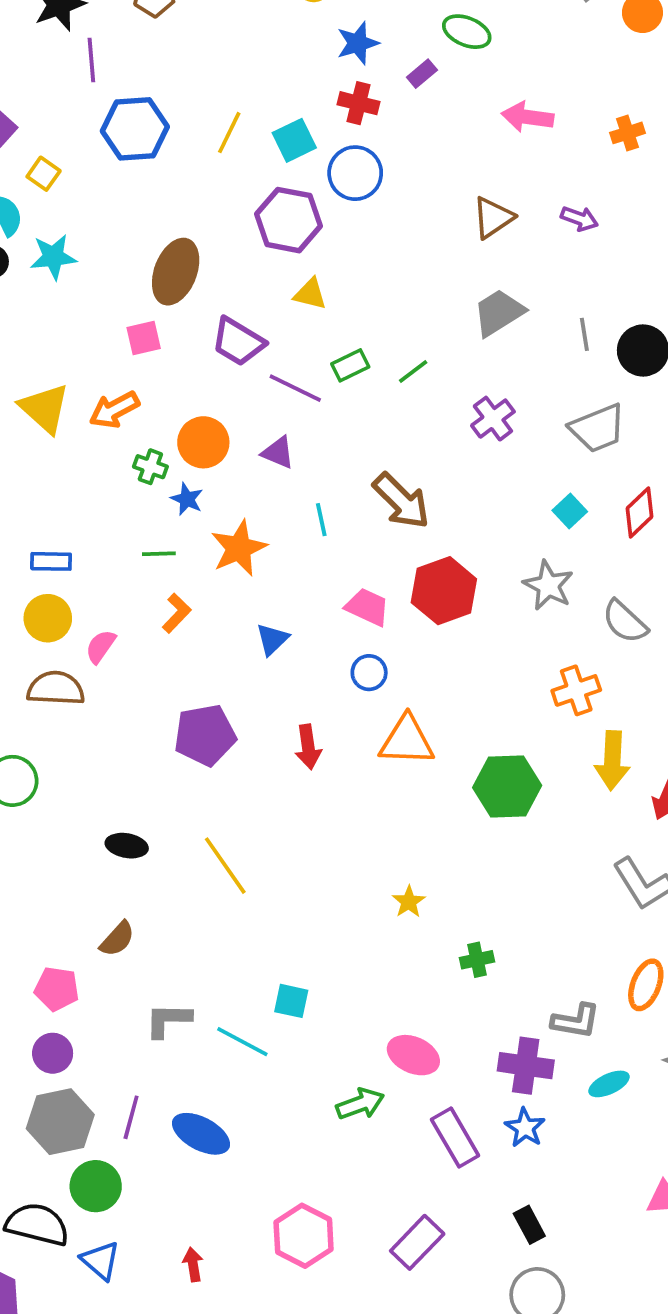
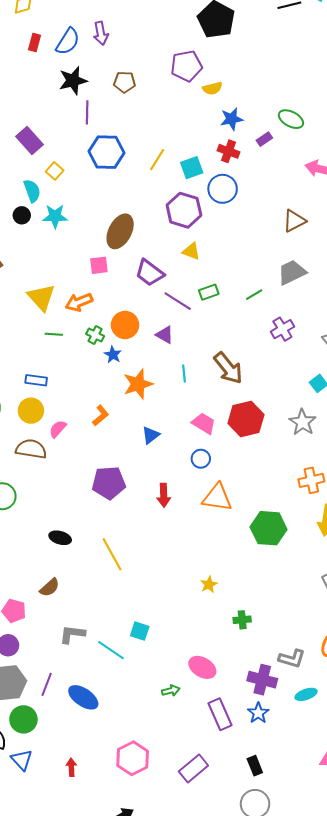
green line: (413, 372) -> (254, 295), moved
green line: (159, 554) -> (54, 334), moved
green arrow: (360, 1104) -> (171, 691), size x0.7

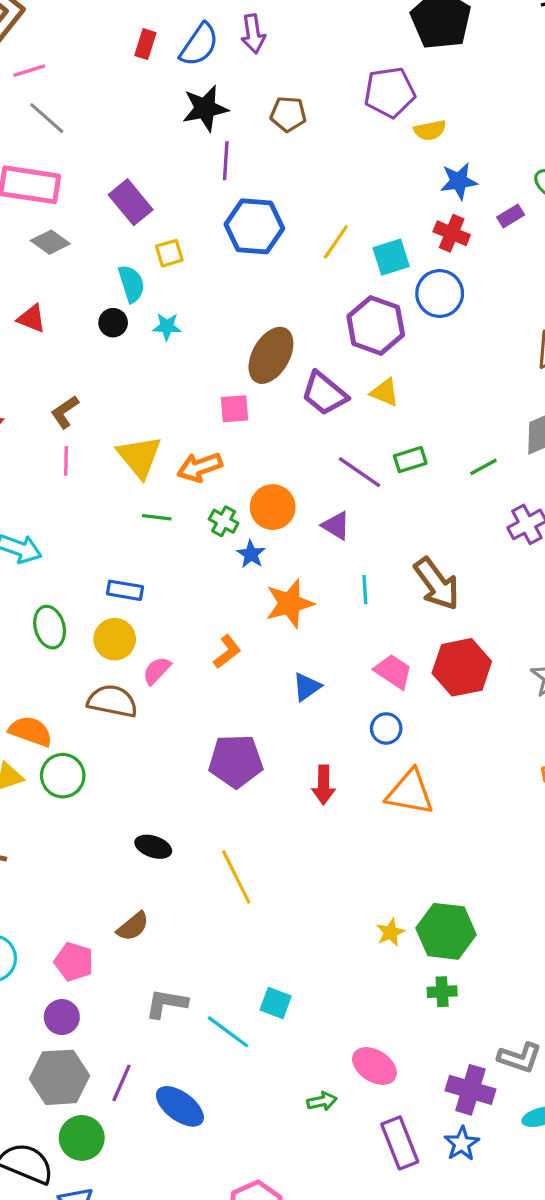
yellow square: (55, 171) -> (169, 253), turned 30
cyan star: (55, 216) -> (167, 327), size x0.7
purple trapezoid: (150, 273) -> (324, 393), moved
green hexagon: (269, 528) -> (446, 931), moved

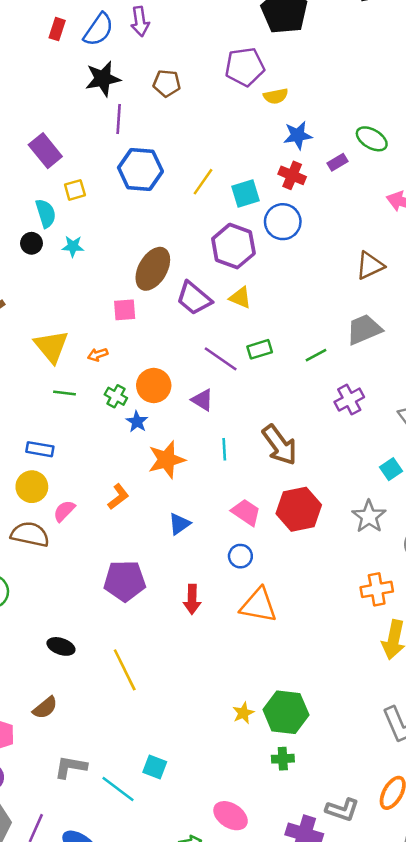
orange arrow: (200, 467) -> (98, 355), size x0.6

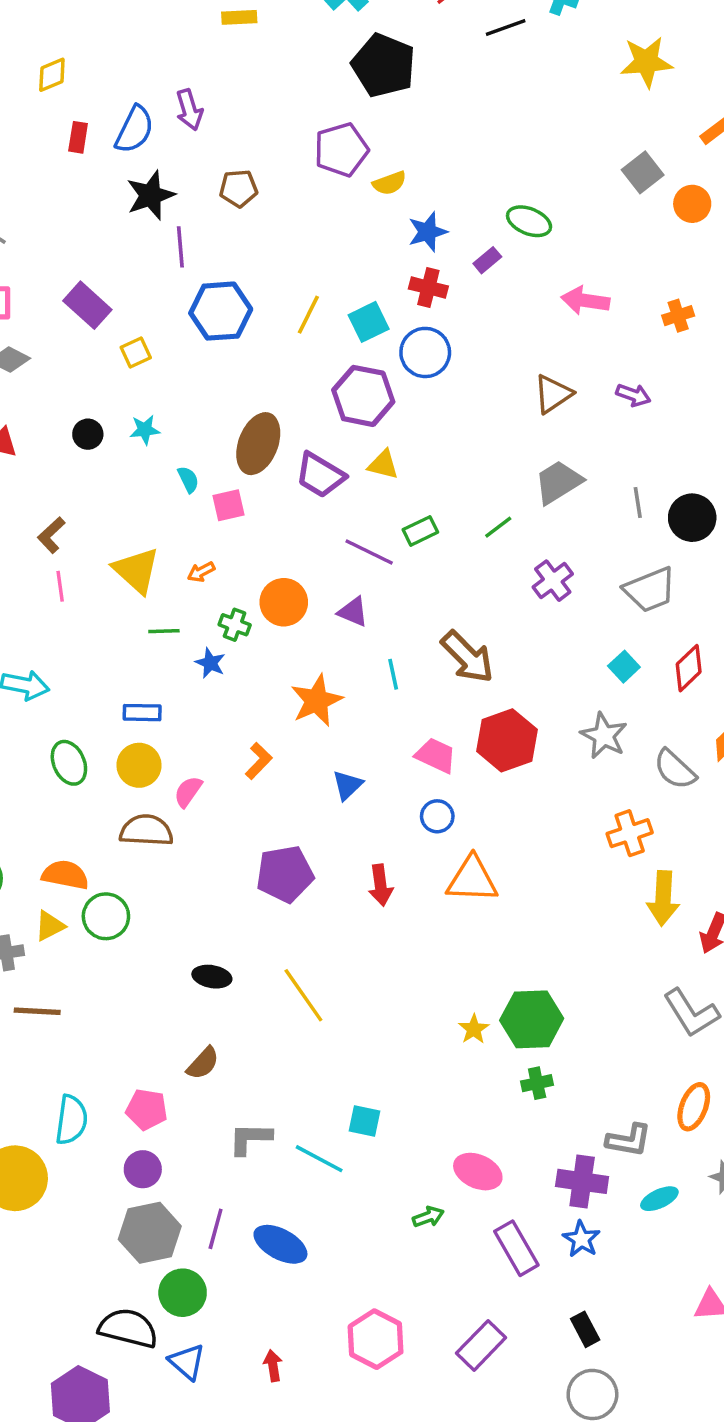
cyan semicircle: (46, 213) -> (188, 479), moved, size x0.7
blue star: (137, 422) -> (210, 663), moved

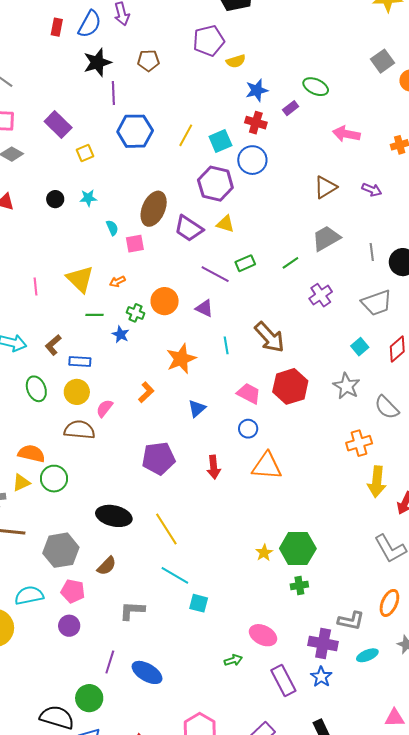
brown L-shape: (51, 535) -> (53, 345), moved
black ellipse: (212, 977) -> (114, 516), size x1.6
cyan semicircle: (71, 1120) -> (29, 595), turned -112
cyan line: (319, 1159) -> (175, 575), moved
gray hexagon: (150, 1233) -> (61, 550), moved

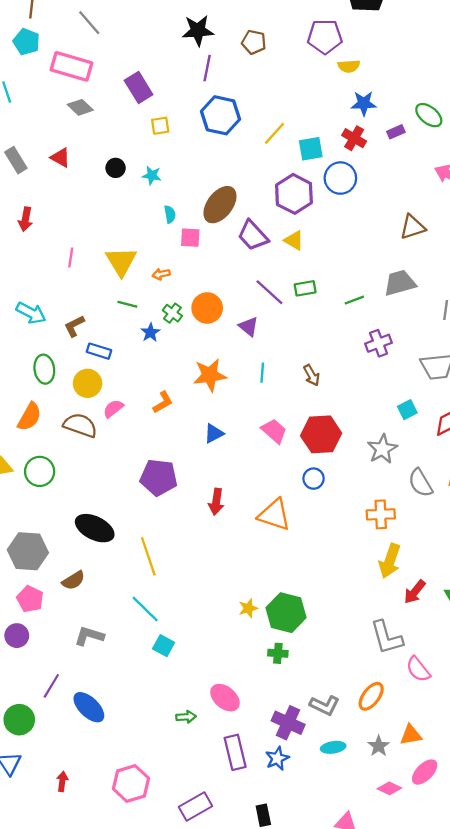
brown arrow: (269, 337) -> (312, 375), size x0.6
blue circle: (248, 429) -> (314, 479), moved
orange semicircle: (32, 454) -> (29, 417), moved, turned 92

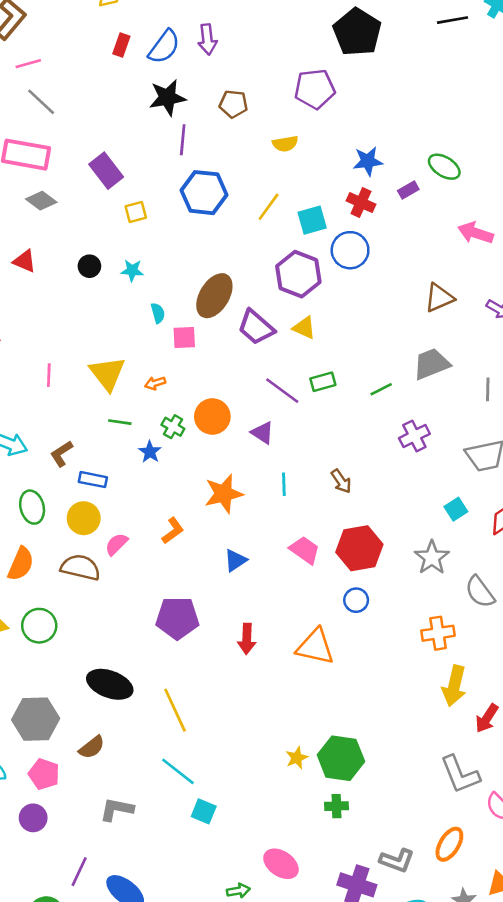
yellow semicircle: (349, 66) -> (285, 144), moved

